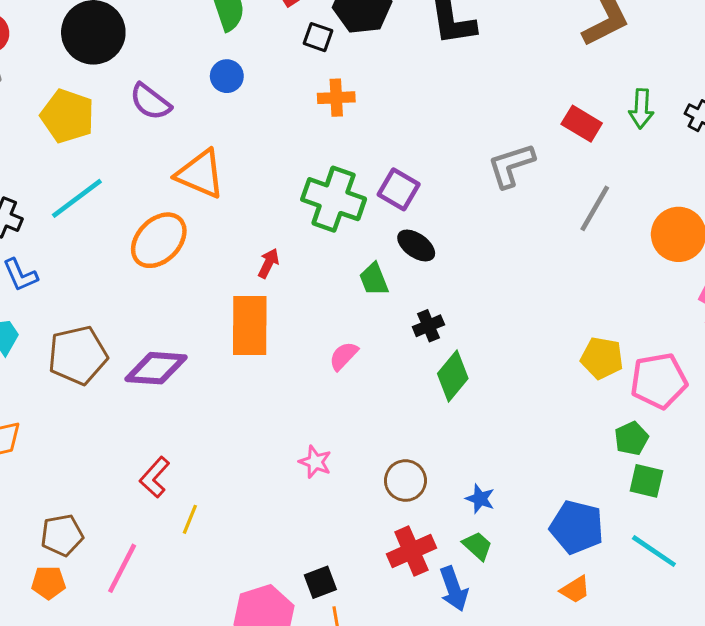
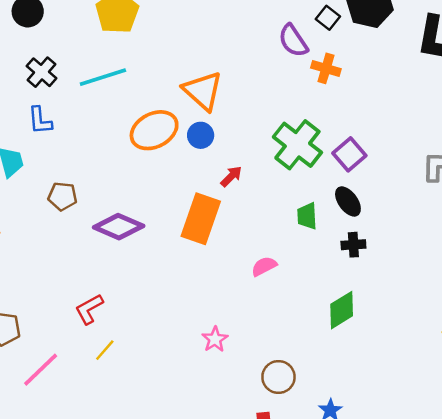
blue circle: (227, 76) -> (201, 135), moved
purple semicircle: (150, 102) -> (293, 41), moved
black cross: (428, 326) -> (353, 245), moved
brown pentagon: (78, 355) -> (62, 196), size x0.6

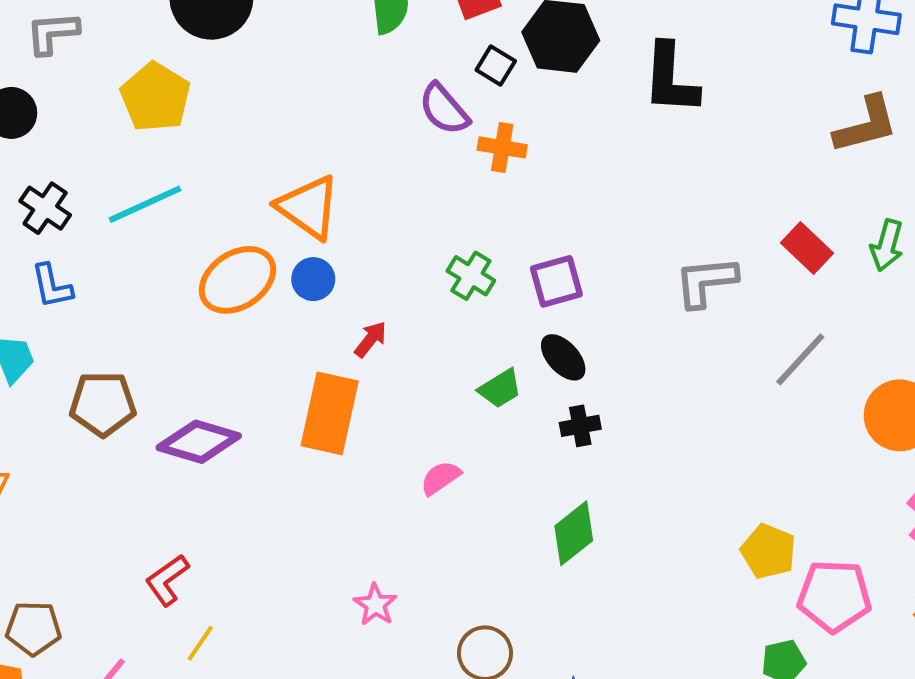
green cross: (297, 145) -> (471, 276), size x0.6
purple square: (349, 154) -> (556, 281), turned 32
brown pentagon: (62, 196) -> (103, 404), size x1.4
green trapezoid: (307, 216) -> (500, 389), turned -112

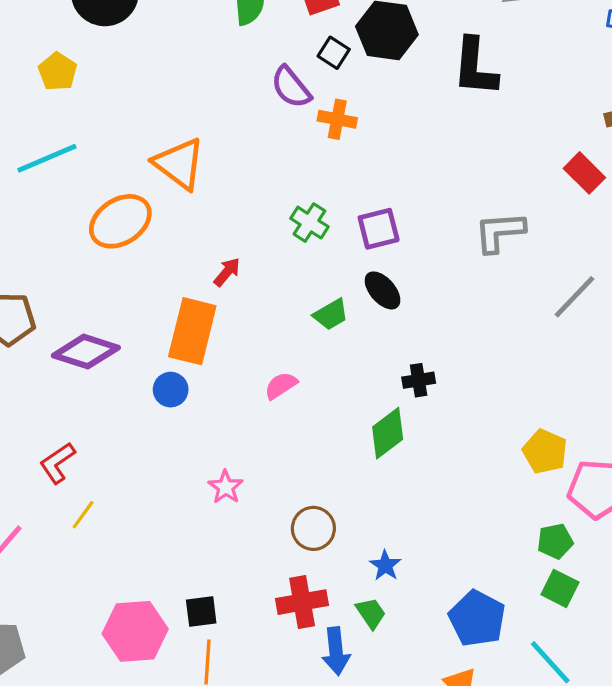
yellow pentagon: (155, 97) -> (58, 72), size x0.7
red rectangle: (807, 248) -> (584, 173), moved
blue circle: (313, 279) -> (171, 390), moved
black cross: (580, 426) -> (419, 380), moved

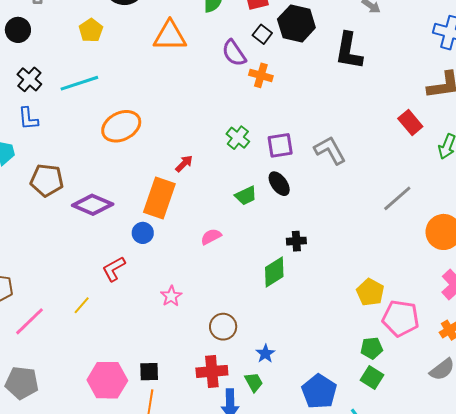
orange triangle: (179, 164) -> (170, 36), moved, turned -42
gray L-shape: (500, 232) -> (330, 150), moved, turned 60
red L-shape: (57, 463) -> (114, 269), moved

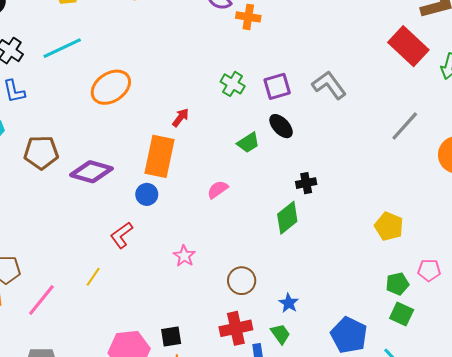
red rectangle: (410, 122) -> (408, 46), size x1.5
pink pentagon: (401, 318) -> (429, 270), moved, size x0.6

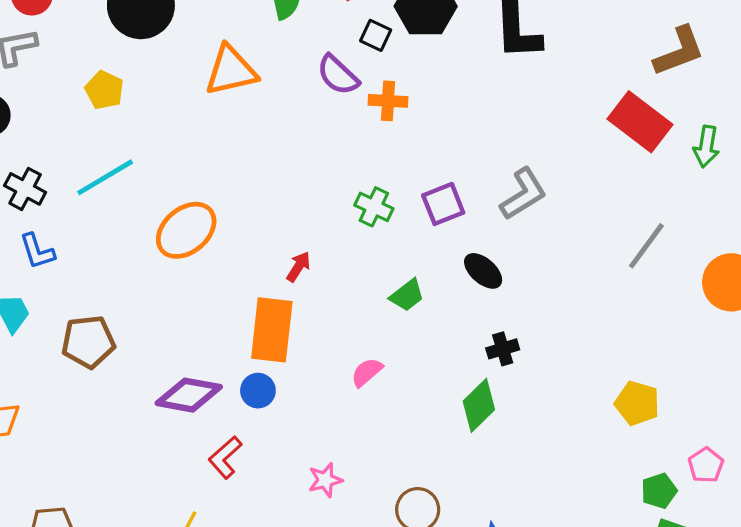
gray L-shape: (329, 85) -> (523, 194), turned 100
black ellipse: (281, 126) -> (483, 271), moved
purple diamond: (91, 172) -> (189, 395), moved
pink star: (184, 256) -> (325, 480), turned 30
pink pentagon: (429, 270) -> (706, 465), turned -30

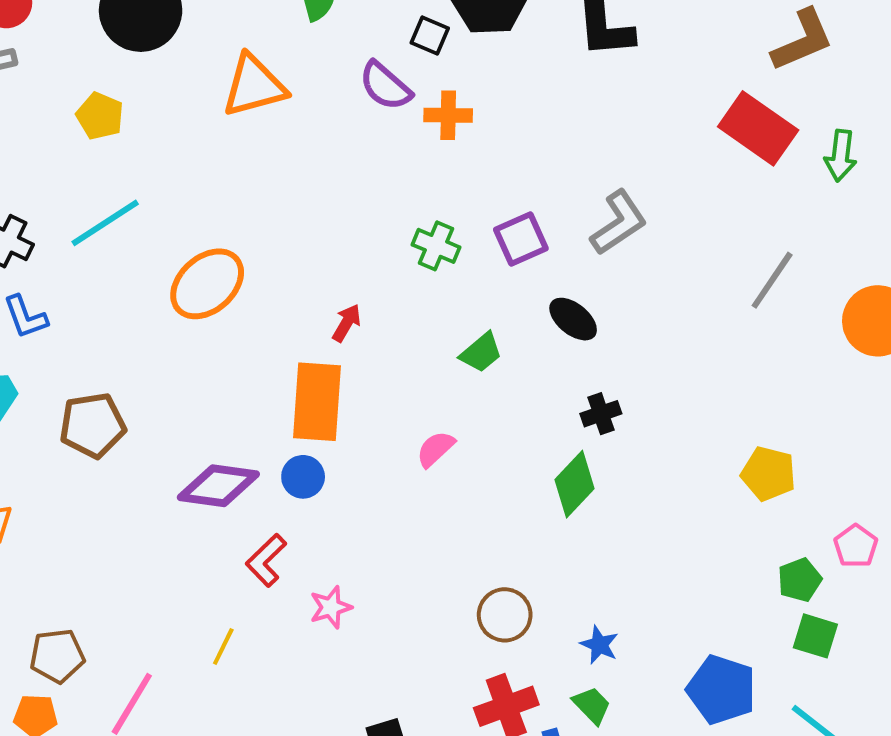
pink star: (325, 480) -> (331, 607), moved

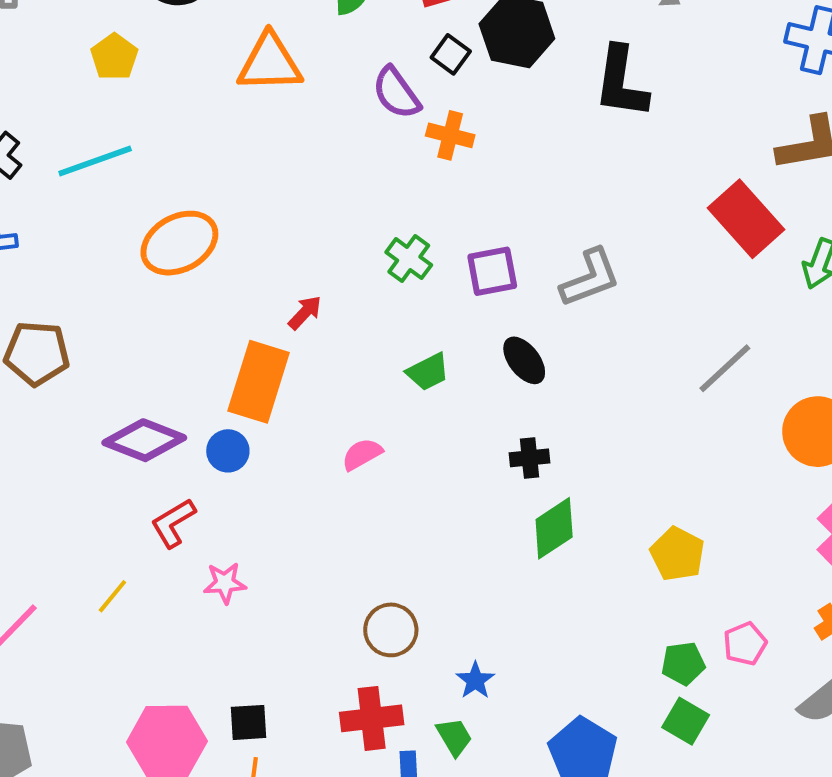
green diamond: (575, 484) -> (554, 528), moved

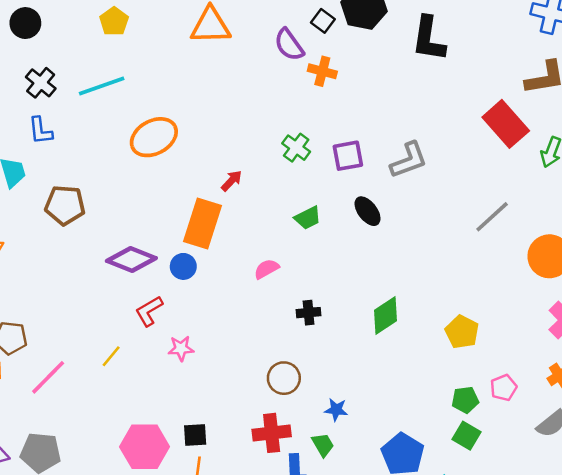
black cross: (530, 458) -> (309, 313), moved
blue star: (475, 680) -> (336, 410), turned -30

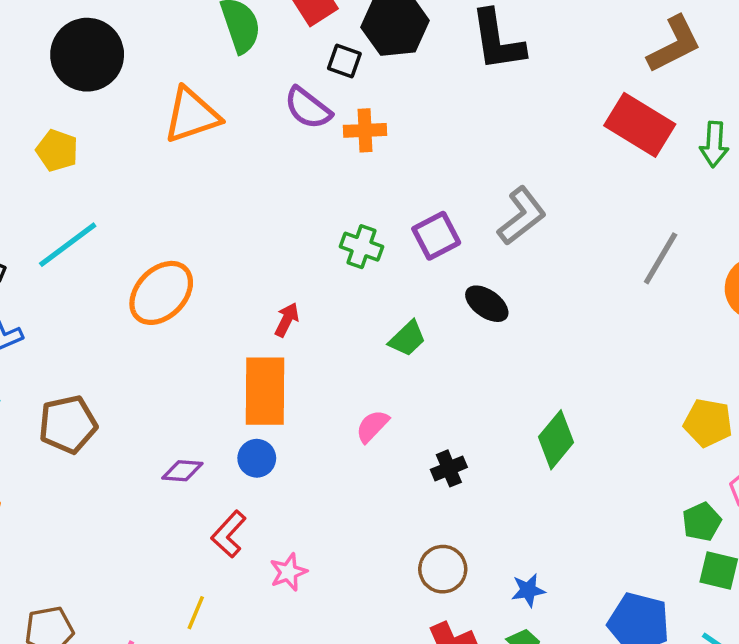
purple diamond: (131, 259) -> (182, 471), size x0.6
yellow pentagon: (462, 332) -> (708, 423), moved

